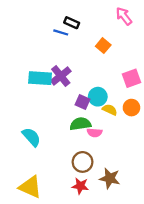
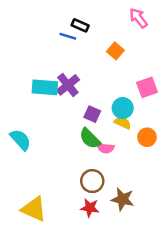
cyan circle: (98, 97) -> (123, 108), moved
orange circle: (131, 108) -> (147, 137), moved
green semicircle: (80, 124) -> (90, 138), turned -126
cyan semicircle: (31, 137) -> (20, 140), moved

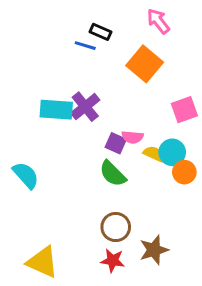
pink arrow: (138, 18) -> (158, 21), moved
orange square: (115, 51) -> (145, 64), size x1.6
cyan circle: (123, 108) -> (172, 152), moved
pink semicircle: (106, 148) -> (133, 137), moved
brown star: (123, 199) -> (154, 250), turned -30

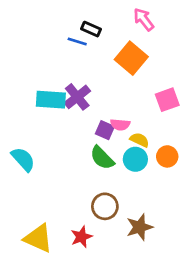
cyan circle: (172, 152) -> (135, 159), moved
red star: (113, 261) -> (81, 237), moved, turned -30

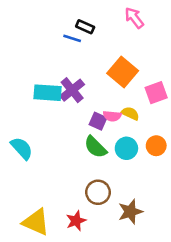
orange square: (131, 58) -> (123, 72), moved
yellow semicircle: (140, 140) -> (130, 113), moved

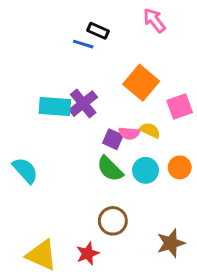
brown star: (130, 212) -> (171, 243), moved

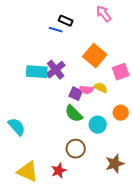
cyan semicircle: (25, 170) -> (17, 127), moved
cyan circle: (146, 170) -> (98, 125), moved

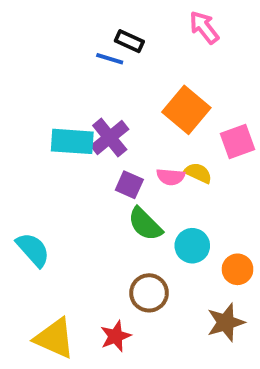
purple square: (76, 94) -> (129, 185), moved
orange circle: (121, 113) -> (238, 269), moved

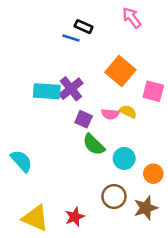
pink square: (238, 141) -> (153, 91), turned 35
brown circle: (149, 293) -> (114, 196), moved

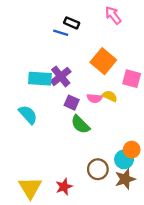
cyan circle: (124, 158) -> (124, 159), moved
cyan semicircle: (21, 161) -> (28, 115), moved
yellow triangle: (35, 218) -> (30, 188), turned 35

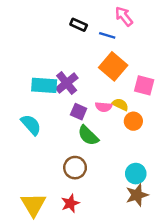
blue line: (61, 33) -> (107, 35), moved
orange circle: (132, 150) -> (133, 121), moved
brown circle: (98, 169) -> (75, 168), moved

